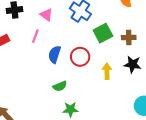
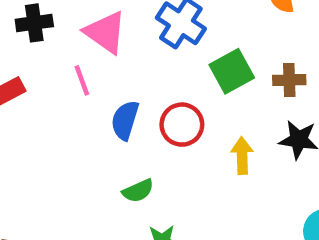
pink triangle: (46, 15) -> (105, 32), size x1.5
pink line: (35, 36) -> (82, 80), turned -40

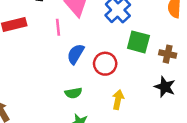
green square: (232, 71) -> (138, 42), turned 30
yellow arrow: (242, 156) -> (118, 100), moved

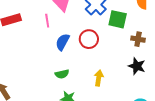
green square: (138, 42) -> (118, 19), moved
red circle: (105, 64) -> (89, 39), moved

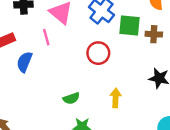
brown cross: (138, 39) -> (154, 34), moved
blue semicircle: (63, 42) -> (24, 62), moved

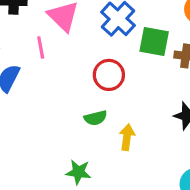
green semicircle: (71, 98) -> (96, 118), moved

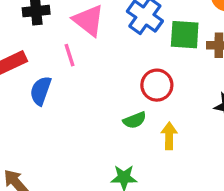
red circle: (109, 75) -> (157, 85), moved

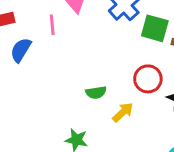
red circle: (157, 85) -> (148, 79), moved
yellow arrow: (169, 136) -> (123, 112), turned 35

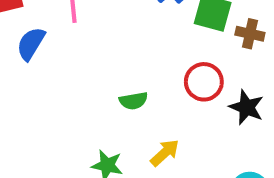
yellow arrow: (123, 112) -> (165, 153), moved

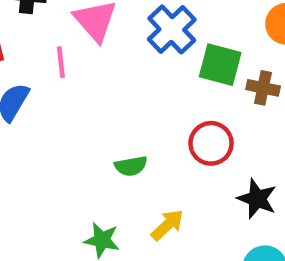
black star: (247, 107) -> (257, 199), moved

